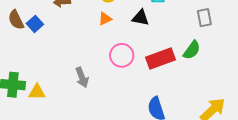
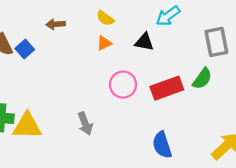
gray rectangle: (204, 18) -> (216, 42), size x1.4
gray arrow: (82, 77) -> (85, 124), moved
yellow triangle: (37, 92) -> (27, 126), size x1.5

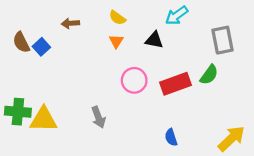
orange triangle: (104, 43) -> (116, 41), turned -32
blue semicircle: (162, 145) -> (171, 137), size x0.7

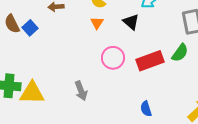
black triangle: (154, 40) -> (131, 22), turned 30

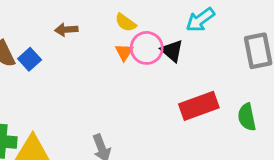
green semicircle: (180, 53) -> (247, 117), moved, turned 132
pink circle: (113, 58) -> (147, 48), moved

